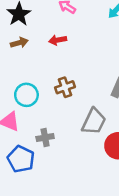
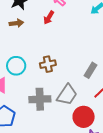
red arrow: (58, 40) -> (49, 18), moved, turned -56
gray cross: (45, 137) -> (40, 99), moved, size x1.5

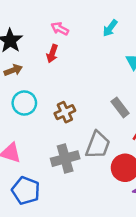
cyan circle: (16, 66) -> (24, 103), moved
gray rectangle: (90, 70) -> (120, 107), turned -56

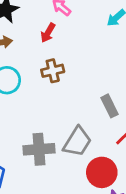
brown cross: (65, 112) -> (53, 71), moved

